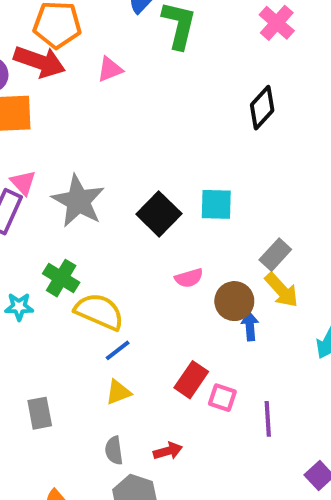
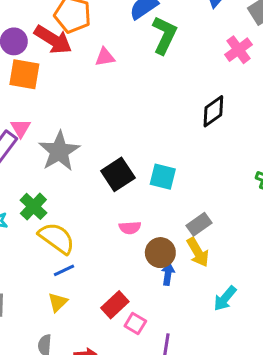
yellow triangle: (118, 392) -> (58, 302), turned -35

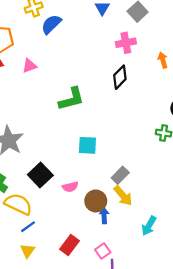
green L-shape: (164, 35) -> (71, 99), moved, turned 60
pink cross: (238, 50) -> (126, 43), turned 36
black diamond: (213, 111) -> (120, 77), moved
black square: (118, 174) -> (40, 175), moved
pink square: (135, 324) -> (103, 251), moved, turned 35

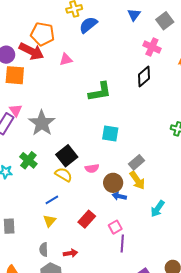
pink cross: (126, 43) -> (152, 47), turned 30
yellow semicircle: (18, 204) -> (64, 175), moved, size x0.7
blue arrow: (104, 216) -> (119, 196), turned -80

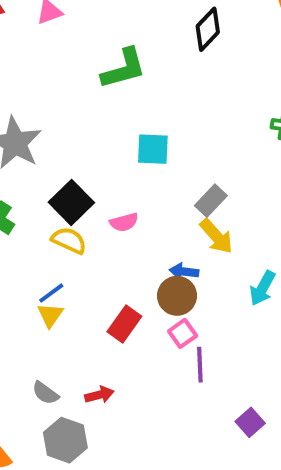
brown circle: (113, 183) -> (177, 296), moved
yellow triangle: (50, 221) -> (50, 315), moved
gray semicircle: (44, 249) -> (45, 393), turned -48

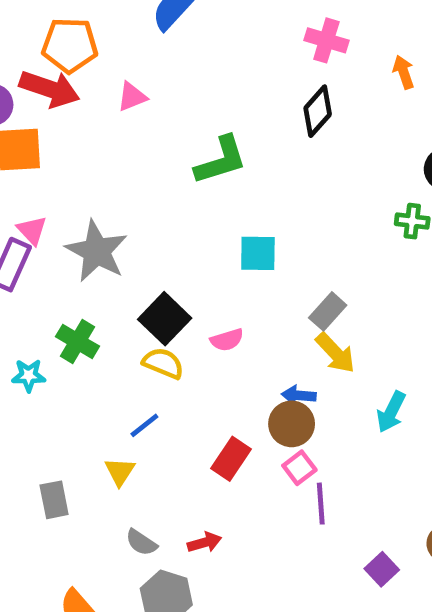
yellow triangle: (50, 315) -> (120, 472), moved

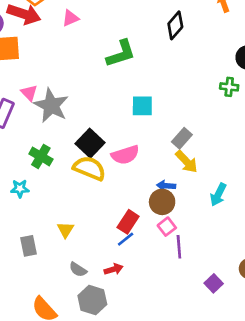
pink triangle: (32, 230) -> (29, 93), moved
pink semicircle: (227, 340) -> (125, 155), size x1.5
yellow semicircle: (163, 363) -> (89, 168), size x1.4
cyan star: (29, 375) -> (20, 189), moved
blue line: (144, 425) -> (126, 239), moved

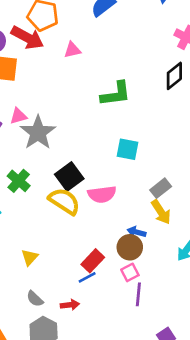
pink triangle: (29, 93) -> (18, 116), turned 48

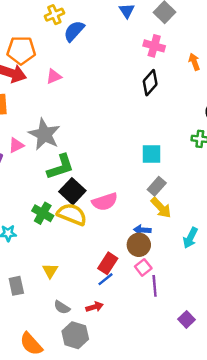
green L-shape: (116, 94) -> (60, 167), moved
gray star: (38, 133) -> (44, 134), moved
cyan square: (127, 149) -> (151, 154), moved
green cross: (19, 181) -> (43, 213), moved

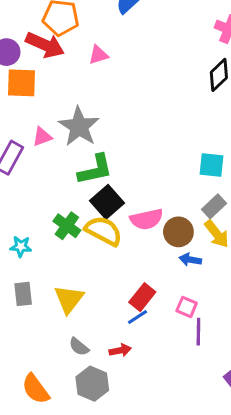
brown circle: (139, 245) -> (178, 232), moved
pink square: (143, 267) -> (187, 307), turned -35
yellow triangle: (50, 271) -> (69, 299), size x1.5
gray rectangle: (16, 286) -> (23, 294), moved

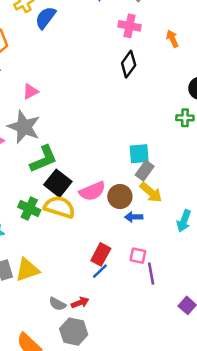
pink triangle: (98, 55) -> (30, 91), moved
cyan square: (211, 165) -> (139, 154), moved
yellow triangle: (69, 299) -> (27, 270), moved, turned 44
red arrow: (120, 350) -> (80, 303), moved

